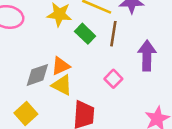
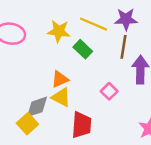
brown line: (113, 34) -> (124, 47), moved
gray diamond: (37, 75) -> (37, 107), moved

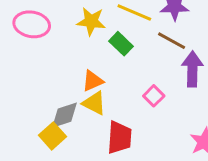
brown line: (124, 47) -> (172, 41), turned -70

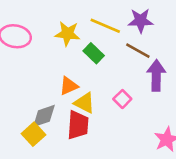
yellow triangle: (94, 103) -> (84, 103), moved
red trapezoid: (119, 137) -> (78, 125), moved

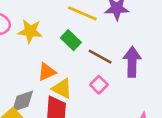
yellow star: (67, 34) -> (30, 31), moved
brown line: (138, 51) -> (100, 57), moved

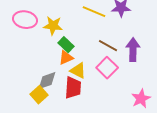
green rectangle: (71, 40) -> (66, 45), moved
pink square: (99, 85) -> (107, 68), size x1.5

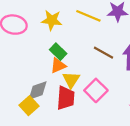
yellow star: (53, 26) -> (52, 20), moved
pink square: (107, 68) -> (96, 90), moved
yellow triangle: (78, 71) -> (71, 80), turned 36

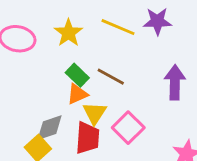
yellow star: (52, 20) -> (68, 33), turned 30
brown line: (104, 53) -> (111, 77), moved

